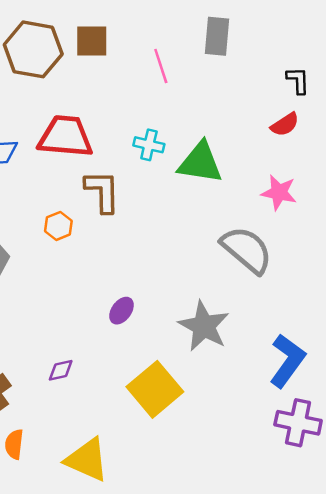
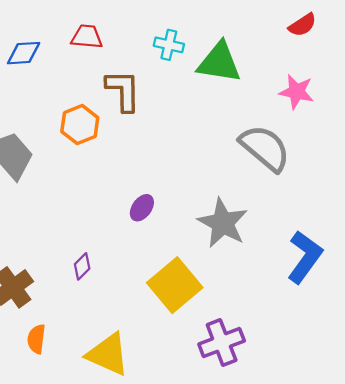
red trapezoid: (65, 136) -> (87, 37), size x0.6
orange hexagon: (58, 226) -> (80, 125), size x1.4
purple diamond: (61, 370) -> (82, 266), turned -32
purple cross: (298, 423) -> (222, 342), moved, turned -33

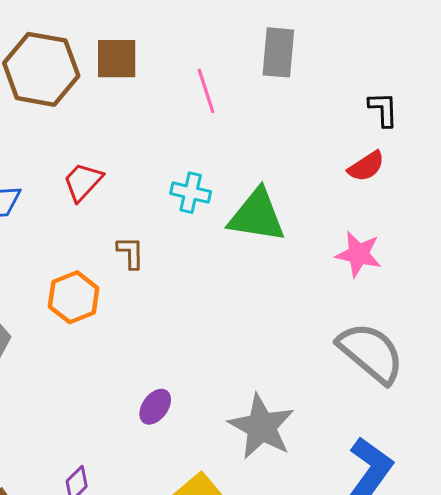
red trapezoid: (87, 37) -> (83, 182), turned -52
brown L-shape: (123, 91) -> (131, 253), size x0.6
gray semicircle: (265, 148) -> (371, 353), moved

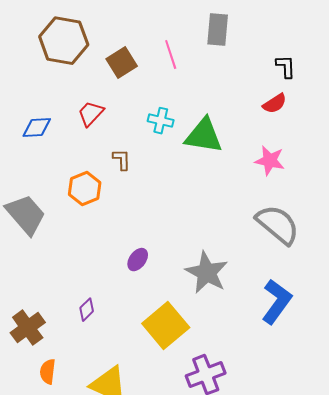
brown square: (117, 59) -> (122, 63), moved, turned -32

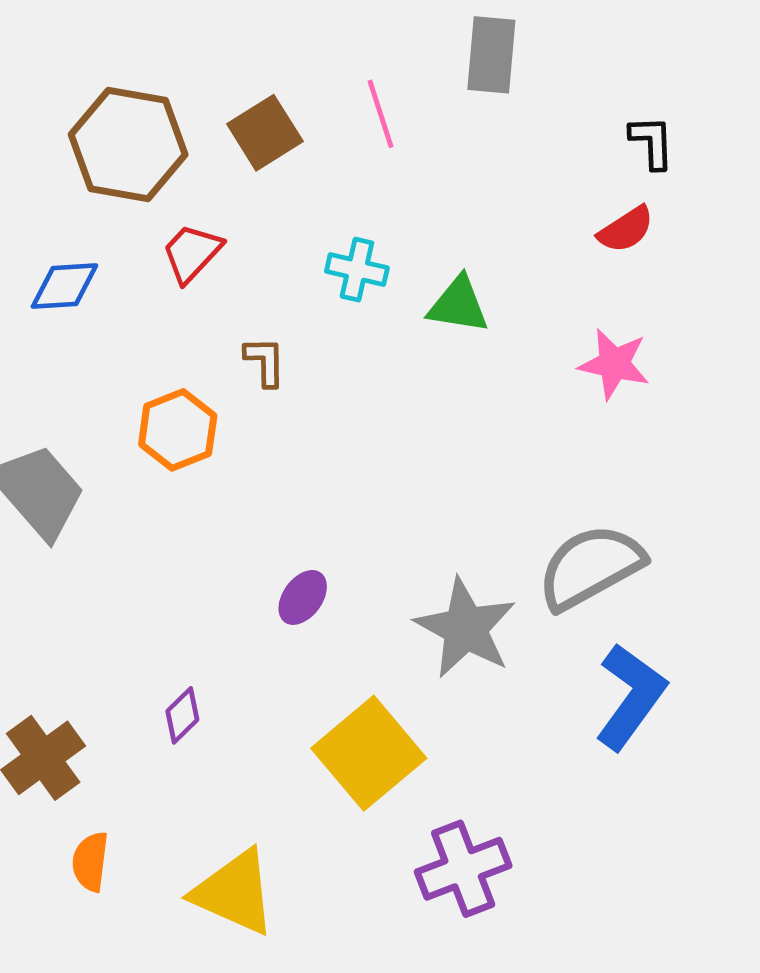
brown hexagon: (64, 41) -> (128, 145), moved
green triangle: (204, 136) -> (458, 305), size x0.7
gray semicircle: (278, 225) -> (591, 567), moved, turned -69

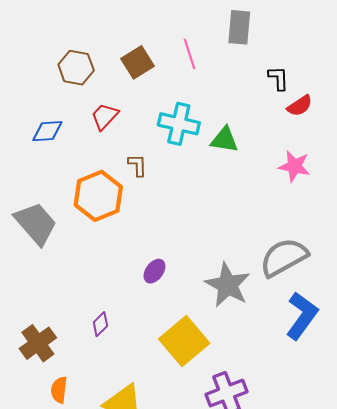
black L-shape: (652, 142) -> (278, 78), moved
brown hexagon: (128, 145) -> (76, 68), size x0.7
cyan cross: (357, 270) -> (179, 124), size x1.5
orange hexagon: (178, 430) -> (98, 196), size x1.4

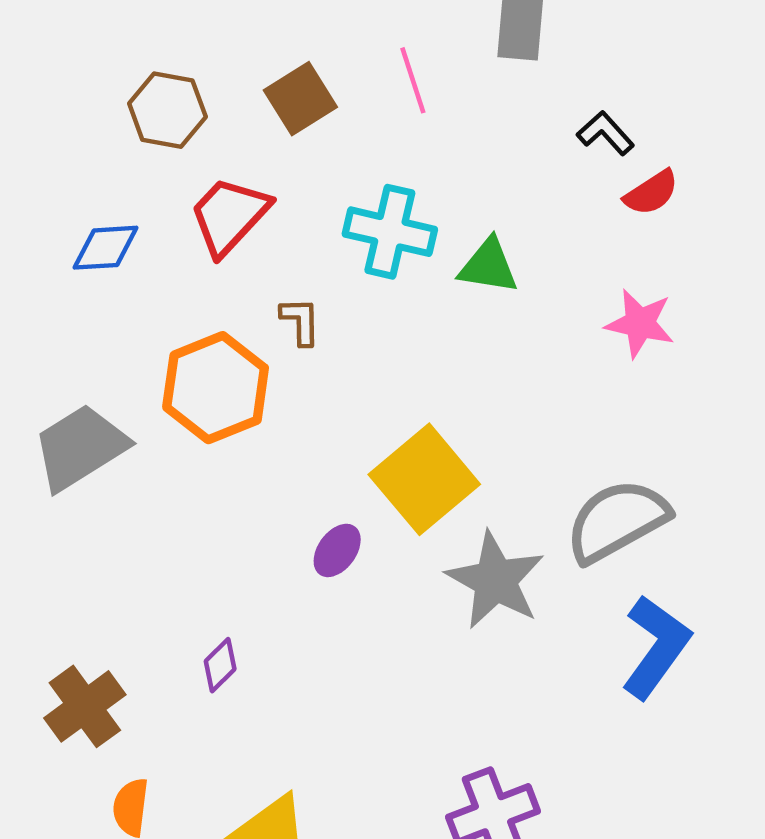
black L-shape: (278, 78) -> (605, 133), turned -40
red trapezoid: (105, 116) -> (229, 216), size x1.4
gray trapezoid: (36, 223) -> (80, 447), turned -81
yellow square: (184, 341) -> (424, 479), moved

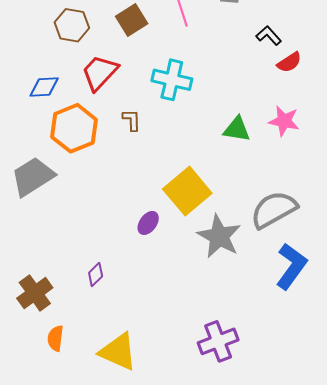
green triangle: (489, 266) -> (237, 129), moved
orange hexagon: (216, 388) -> (74, 128), moved

